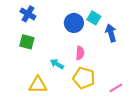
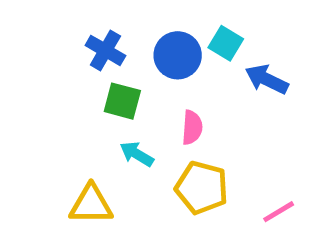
blue cross: (28, 14) -> (105, 50), moved
blue arrow: (111, 33) -> (267, 79), turned -48
green square: (27, 42) -> (122, 101), moved

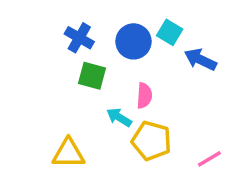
cyan arrow: (137, 154) -> (119, 117), moved

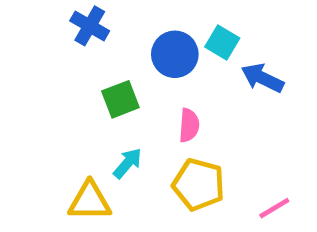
blue cross: (79, 38) -> (90, 26), moved
green square: (92, 76) -> (120, 99), turned -36
cyan arrow: (119, 117) -> (128, 163), moved, turned 100

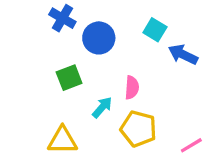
blue circle: (175, 54) -> (99, 38), moved
green square: (120, 99) -> (69, 78), moved
cyan arrow: (128, 163) -> (102, 107), moved

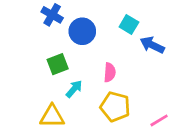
cyan arrow: (102, 107) -> (74, 89), moved

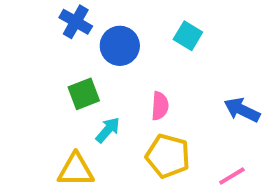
blue arrow: (152, 45) -> (242, 110), moved

